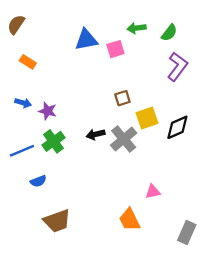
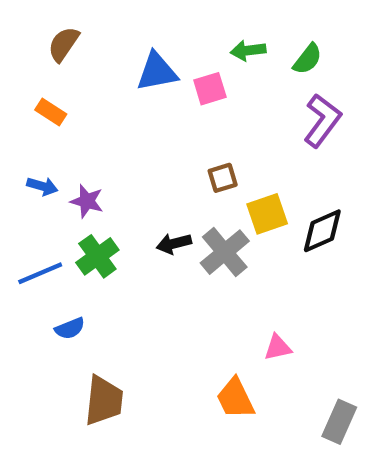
brown semicircle: (16, 25) -> (64, 44), moved
brown trapezoid: (57, 221) -> (104, 401), turned -64

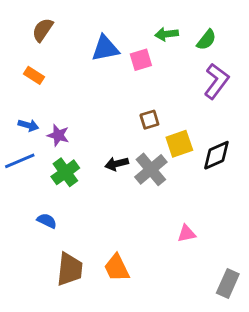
blue line: (40, 273) -> (20, 161), moved
blue semicircle: (70, 328) -> (47, 221), turned -132
orange trapezoid: (235, 398) -> (117, 268), moved

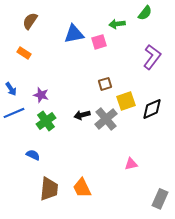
green semicircle: (206, 40) -> (145, 13), moved
blue arrow: (28, 125) -> (11, 89), moved, turned 40

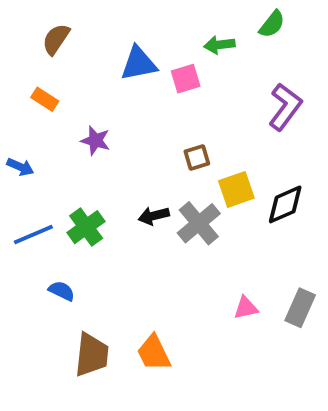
blue arrow: (11, 89) -> (20, 167), turned -32
purple star: (41, 95) -> (95, 141), moved
blue line: (14, 113) -> (33, 235), moved
gray rectangle: (160, 199) -> (300, 308), moved

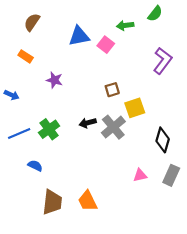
pink square: (186, 79) -> (106, 45), turned -35
black diamond: (285, 204) -> (163, 140), moved, turned -50

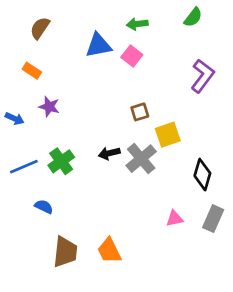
green arrow: (125, 25) -> (137, 24), moved
purple star: (54, 80) -> (49, 107), moved

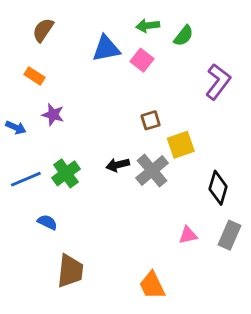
green semicircle: (193, 17) -> (184, 36), moved
orange trapezoid: (109, 251) -> (152, 285), moved

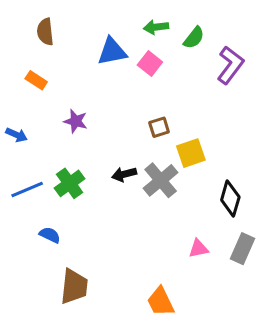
brown semicircle: (43, 30) -> (45, 32), turned -40
purple L-shape: (218, 82) -> (230, 65), moved
purple star: (53, 115) -> (76, 121), moved

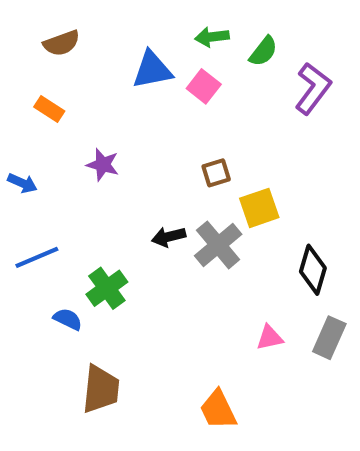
brown semicircle: (45, 32) -> (62, 43), turned -104
green cross: (70, 183) -> (107, 288), moved

